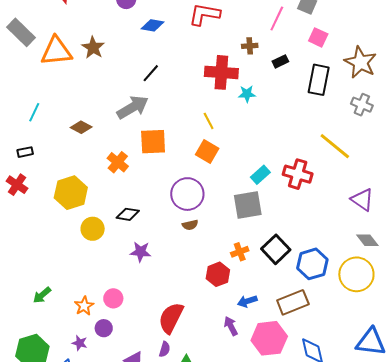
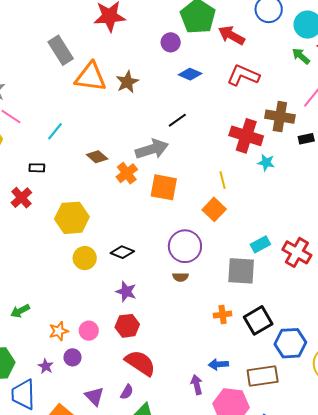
brown cross: (250, 46) -> (280, 117), size x1.8
orange cross: (118, 162) -> (127, 173), moved
red hexagon: (218, 274) -> (127, 326), moved
red semicircle: (171, 318) -> (140, 363), turned 84

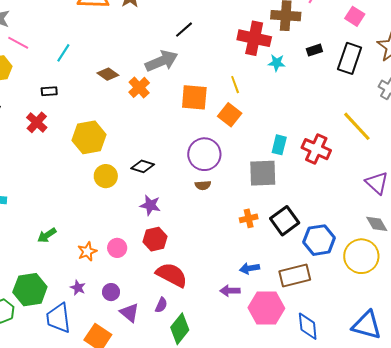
black rectangle: (306, 139) -> (314, 50), moved
orange square: (164, 187) -> (194, 97), moved
cyan rectangle: (260, 244) -> (279, 145), turned -42
purple circle: (72, 357) -> (111, 292), moved
purple arrow: (197, 385) -> (230, 291), turned -72

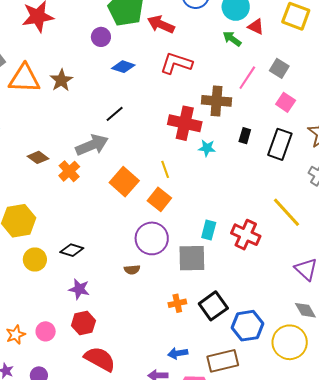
black rectangle: (314, 50) -> (245, 136), turned -56
orange square: (194, 97) -> (124, 182), turned 36
purple circle: (204, 154) -> (152, 238), moved

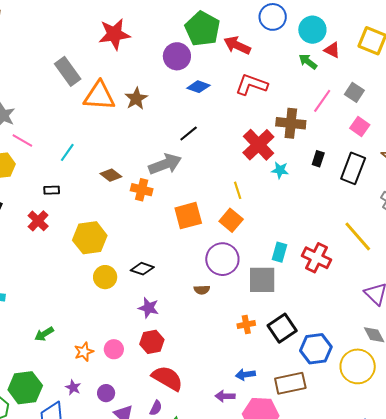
purple circle: (101, 37) -> (177, 56), size x1.4
red cross: (185, 123) -> (258, 145), turned 32
orange cross: (69, 171) -> (142, 190), turned -35
orange square: (124, 182) -> (188, 216), moved, turned 32

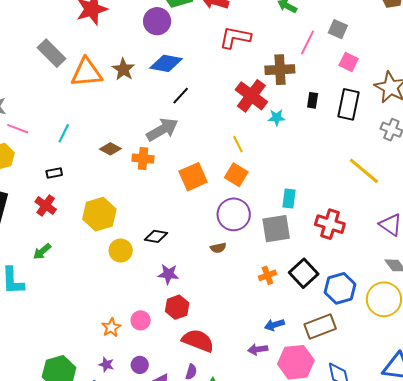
blue diamond: (198, 87) -> (166, 63), moved, size x1.4
red cross: (316, 258) -> (330, 224), moved
green arrow: (44, 334) -> (42, 251), moved

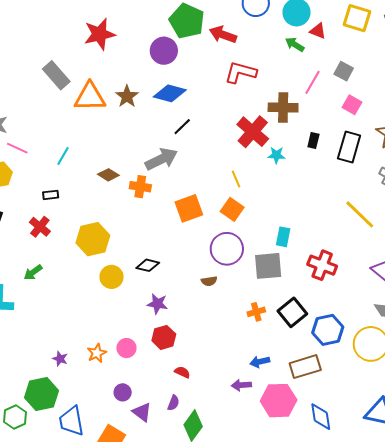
red semicircle: (198, 341) -> (182, 372), size x0.5
purple star: (106, 365) -> (60, 359), moved

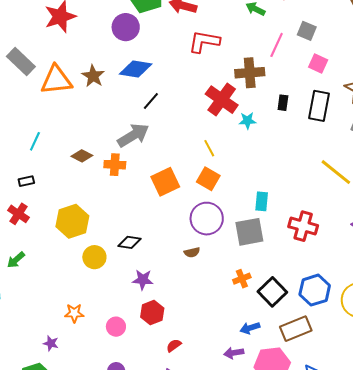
black square: (292, 312) -> (272, 292), moved
orange star: (97, 353) -> (74, 313), moved, turned 30
red semicircle: (182, 372) -> (174, 346), turned -56

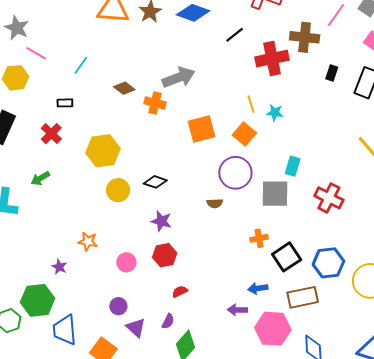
red cross: (222, 100) -> (272, 59), turned 32
black line: (151, 101) -> (235, 35), moved
cyan star: (247, 121) -> (275, 113), moved

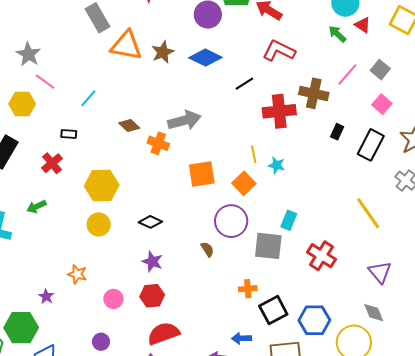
yellow circle: (118, 190) -> (99, 224), moved
brown semicircle: (215, 203) -> (207, 249), turned -126
red semicircle: (180, 292) -> (163, 333), size x2.0

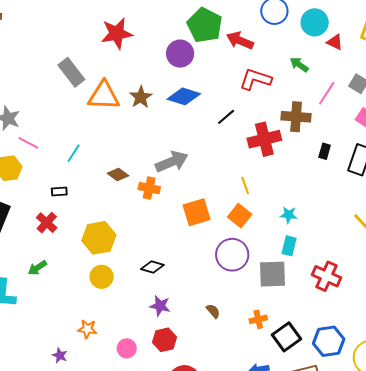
green arrow: (337, 34) -> (299, 65), moved
cyan star: (276, 165) -> (289, 215), moved
brown semicircle: (207, 249) -> (213, 311), moved

